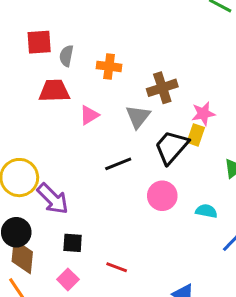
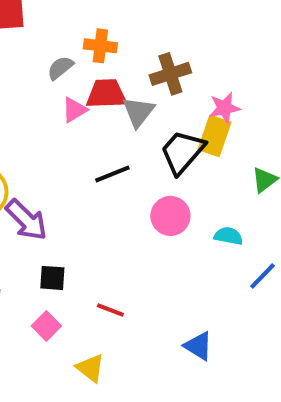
gray semicircle: (66, 56) -> (60, 68), moved, turned 40
red trapezoid: (54, 91) -> (106, 94), moved
yellow rectangle: (196, 135) -> (214, 136), size x1.4

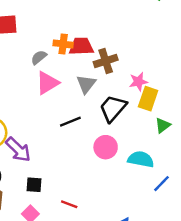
red trapezoid: (106, 94) -> (81, 46), moved
pink triangle: (74, 110) -> (47, 83), size x1.5
yellow rectangle: (214, 136) -> (148, 99), moved
cyan semicircle: (228, 236) -> (141, 159), size x1.5

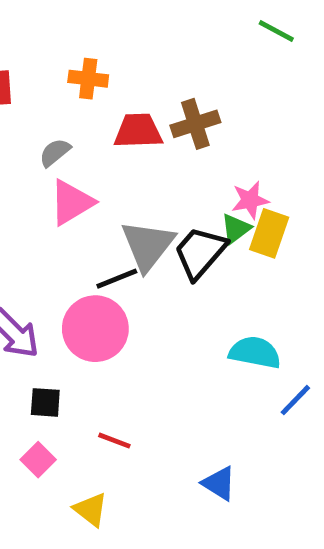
orange cross: (63, 44) -> (88, 79), moved
brown cross: (106, 61) -> (195, 124), moved
gray triangle: (86, 84) -> (148, 245), moved, size x1.4
green triangle: (163, 125) -> (236, 229), moved
pink circle: (106, 147) -> (95, 329), moved, size x1.4

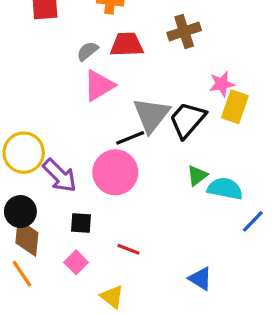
red trapezoid: (138, 131) -> (127, 45), moved
green triangle: (236, 229) -> (197, 176), moved

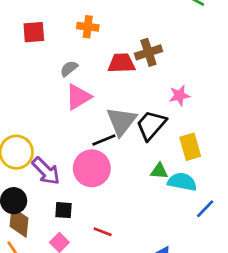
red trapezoid: (127, 45) -> (121, 63), moved
yellow rectangle: (235, 107) -> (190, 147), moved, turned -35
green triangle: (197, 176) -> (159, 171), turned 42

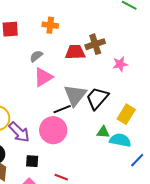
pink star: (179, 96) -> (120, 64), moved
yellow rectangle: (190, 147) -> (126, 114), turned 48

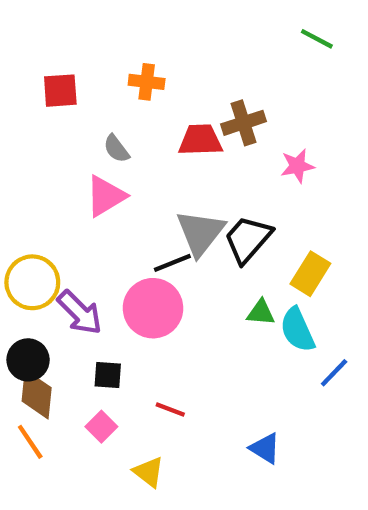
gray semicircle: (36, 56) -> (116, 149), turned -88
pink triangle: (43, 77) -> (106, 196), moved
cyan semicircle: (120, 140) -> (297, 330), turned -125

